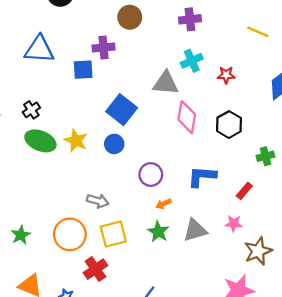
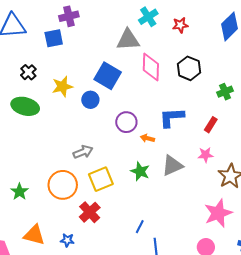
black cross: (31, 110) -> (28, 72), moved
blue square: (122, 110) -> (108, 76), moved
yellow star: (76, 141) -> (62, 87), moved, turned -30
gray arrow: (98, 201) -> (83, 152), turned -30
orange arrow: (164, 204) -> (147, 138), moved, turned 48

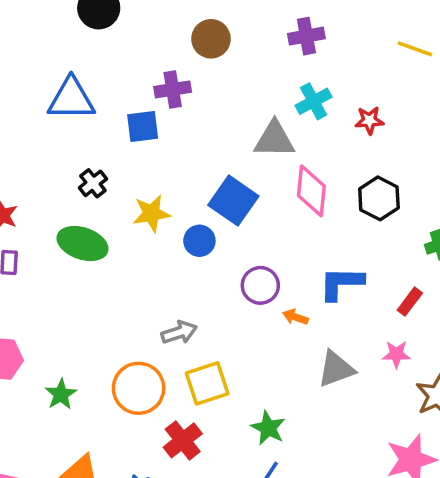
green star: (140, 171) -> (268, 428), moved

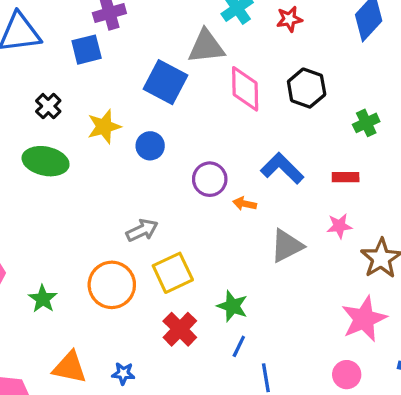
blue square: (233, 201) -> (166, 82), moved
blue L-shape: (341, 283) -> (282, 168), turned 51
red rectangle: (410, 302) -> (346, 177), turned 60
red cross: (183, 440) -> (180, 329), moved

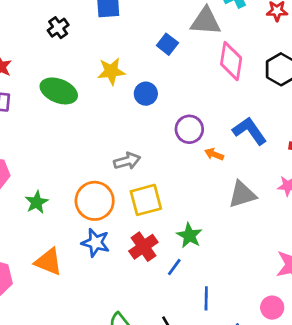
blue square: (166, 82) -> (167, 44), size x0.6
black cross: (48, 106) -> (58, 28), moved
blue line: (239, 346) -> (174, 267), moved
blue star: (123, 373) -> (96, 243), moved, size x1.5

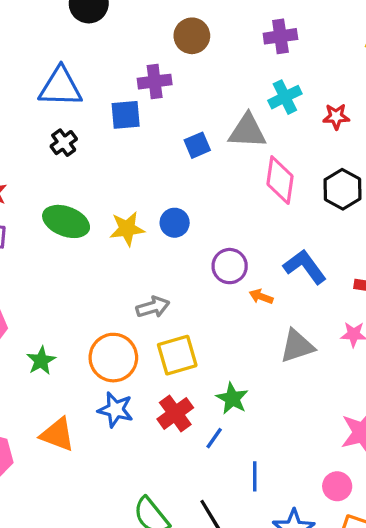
blue square: (167, 44) -> (197, 145), moved, turned 30
yellow star: (111, 71) -> (127, 229), moved

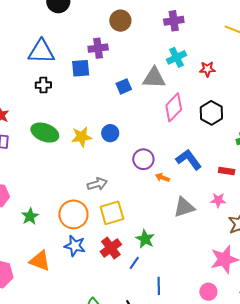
black cross: (64, 143) -> (43, 85), turned 35
pink diamond: (280, 180) -> (174, 107), turned 36

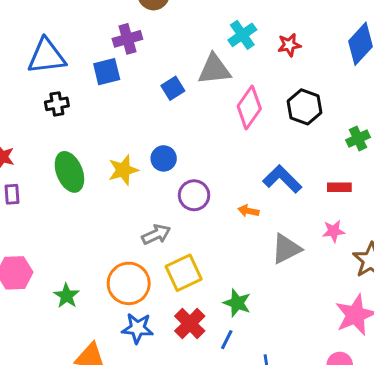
green ellipse: (45, 133) -> (69, 172), turned 56
purple circle: (143, 159) -> (194, 195), moved

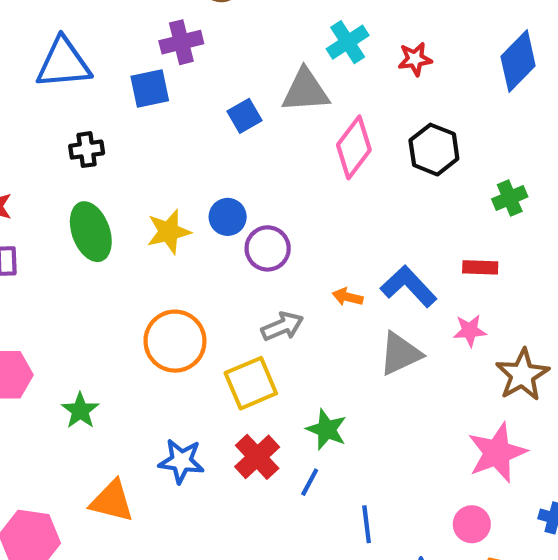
black cross: (57, 104) -> (87, 150), moved
blue L-shape: (282, 179) -> (409, 286), moved
purple circle: (194, 195) -> (268, 248), moved
gray arrow: (156, 234) -> (282, 326), moved
orange circle: (129, 283) -> (175, 341), moved

